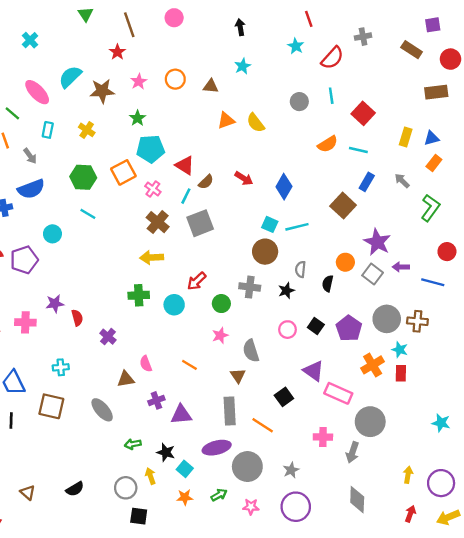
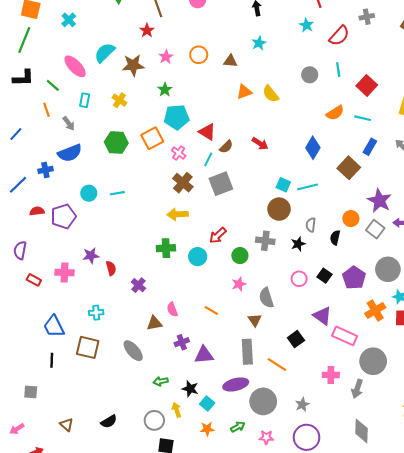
blue diamond: (284, 187) -> (313, 148), moved
cyan line: (88, 214) -> (117, 193), moved, turned -40

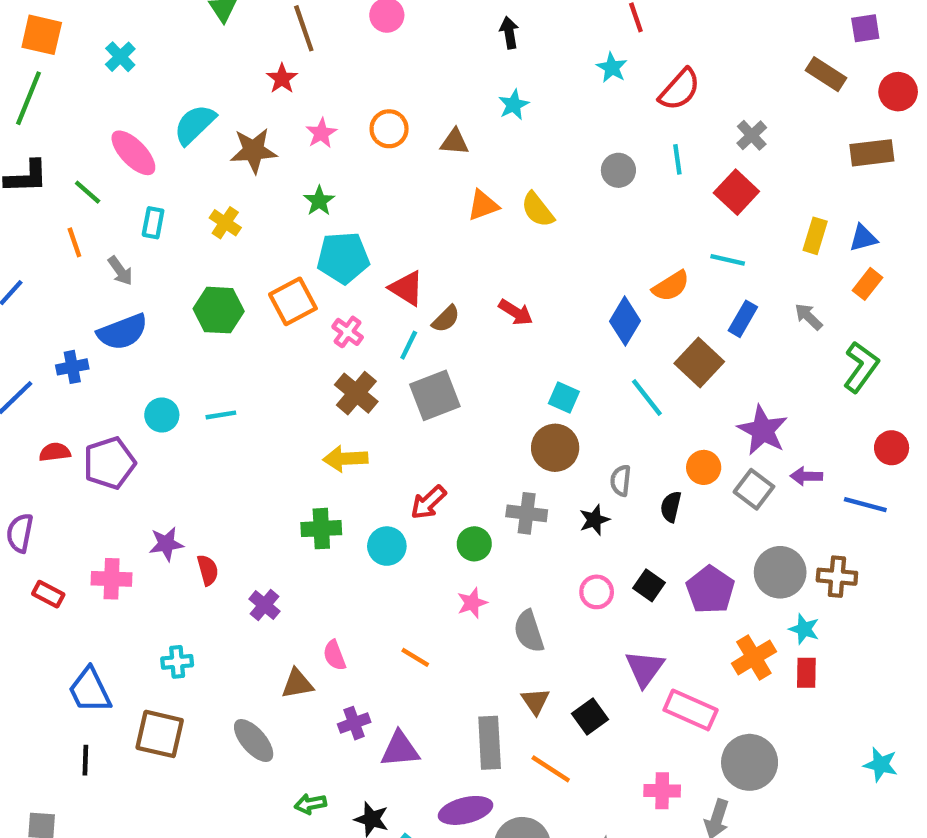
gray cross: (367, 17) -> (752, 135), moved, turned -32
orange semicircle: (335, 113) -> (671, 286), moved
cyan line: (308, 187) -> (647, 398), moved, turned 66
purple triangle: (322, 316) -> (645, 668), turned 30
brown triangle: (255, 320) -> (535, 701), moved

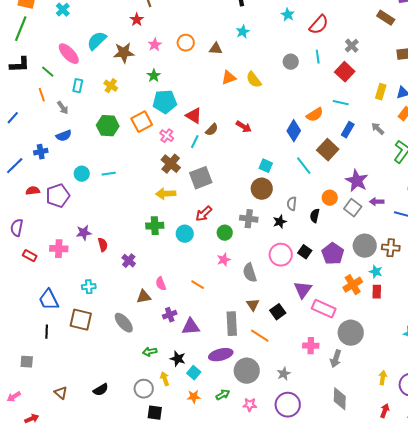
blue semicircle: (122, 332) -> (64, 136), size x0.7
gray square: (435, 395) -> (201, 178), moved
pink circle: (597, 592) -> (281, 255), size x1.5

